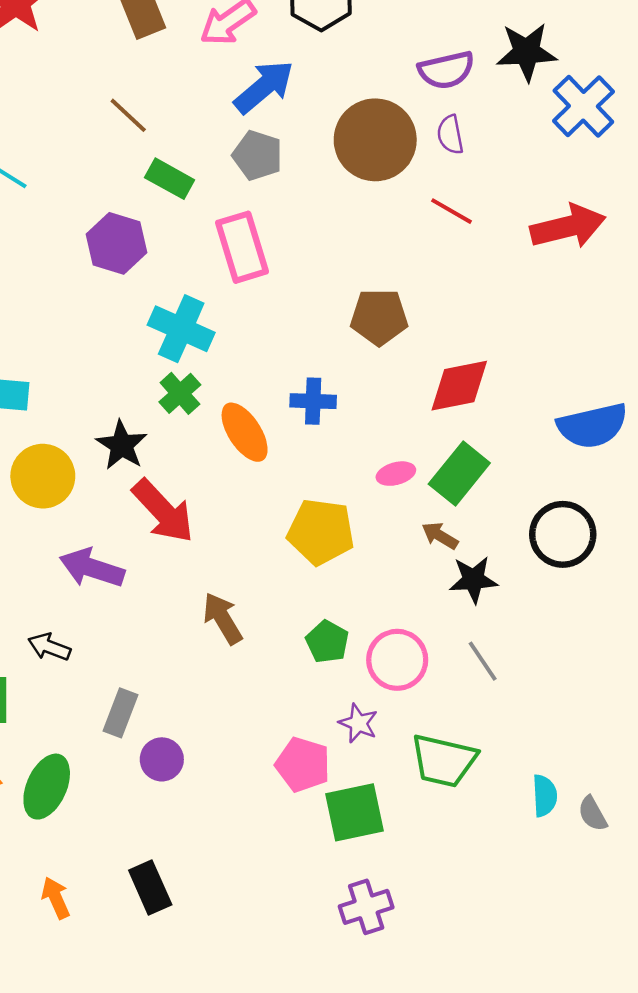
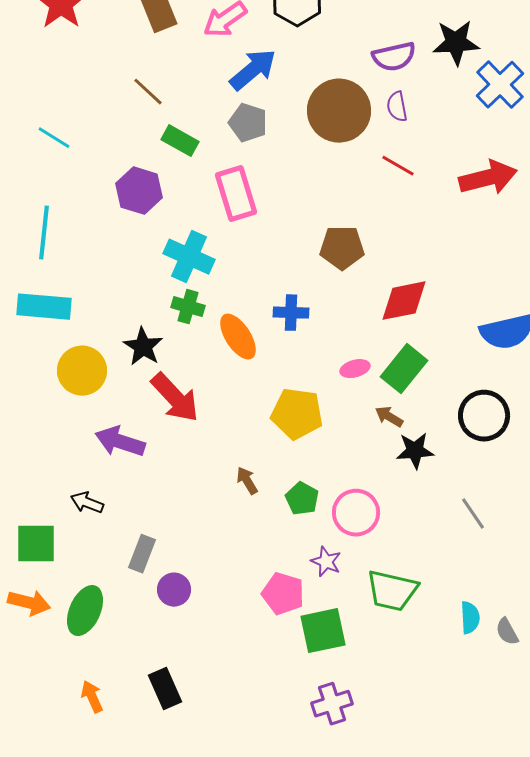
green cross: (180, 393) -> (188, 307), turned -32
brown arrow: (223, 618) -> (247, 481), moved, size x0.7
gray line: (483, 661) -> (473, 514), moved

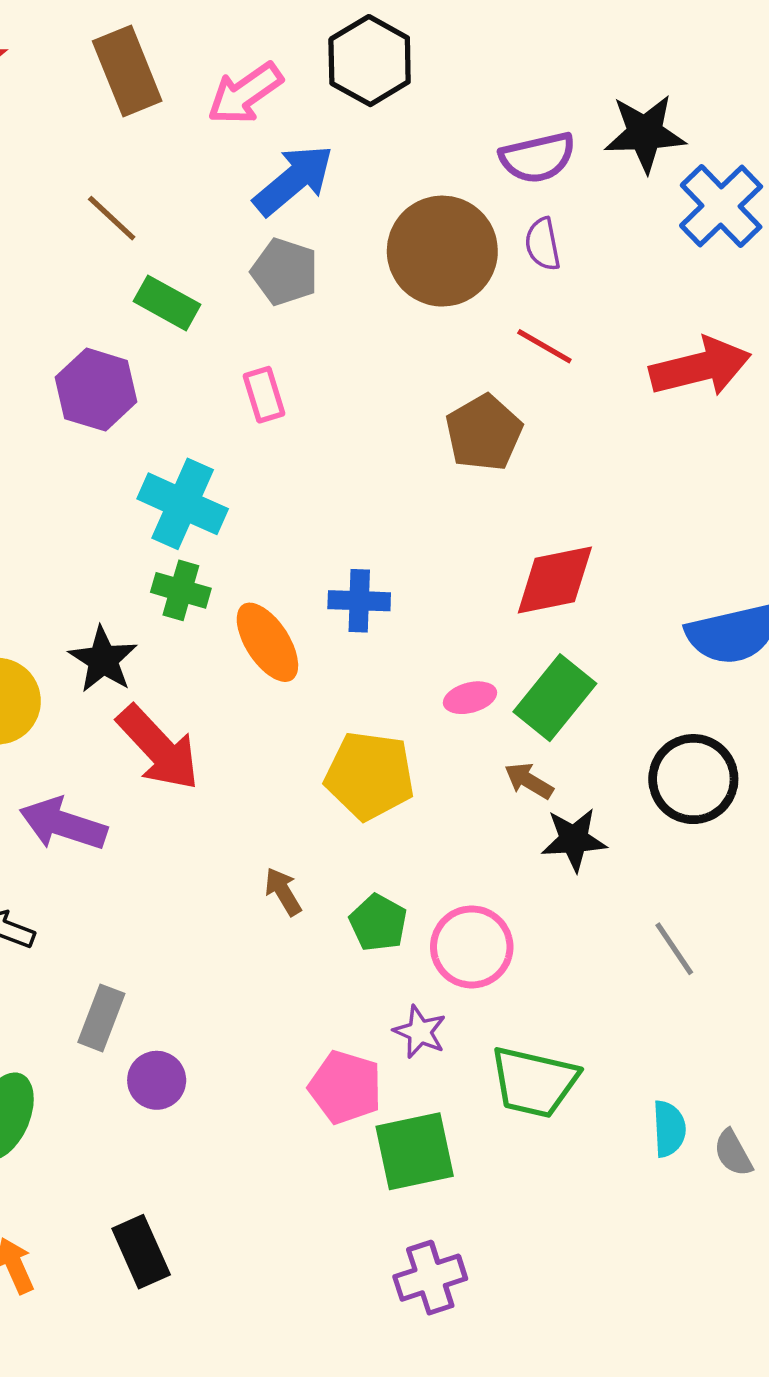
pink rectangle: (236, 194) -> (264, 395), size x0.6
brown pentagon: (342, 248) -> (484, 433), moved, turned -30

